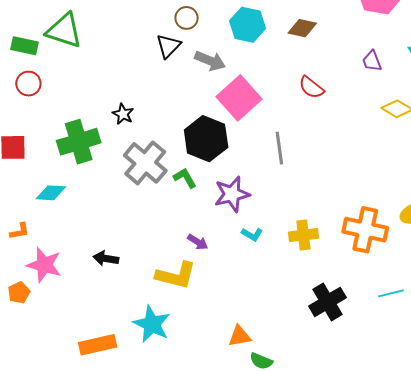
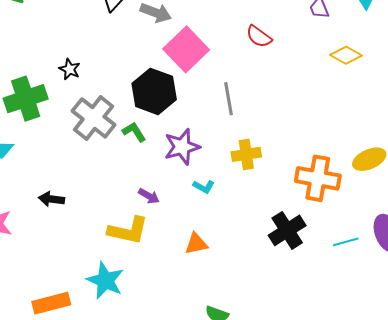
yellow cross: (303, 235) -> (246, 154), moved
black arrow: (106, 258) -> (51, 199), moved
black cross: (327, 302) -> (287, 230), moved
orange triangle: (240, 336) -> (196, 244), moved

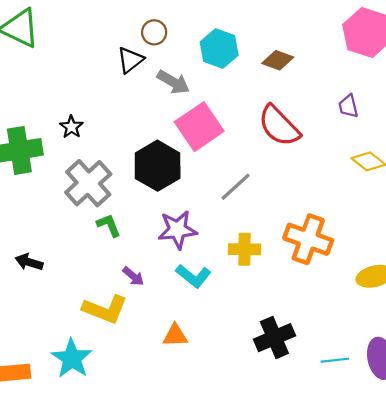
red semicircle: (259, 36) -> (279, 126), size x1.6
gray line: (229, 99) -> (236, 187), turned 48
green L-shape: (134, 132) -> (109, 225), moved
orange cross: (318, 178) -> (308, 239), moved
cyan L-shape: (204, 187) -> (193, 276), size x1.5

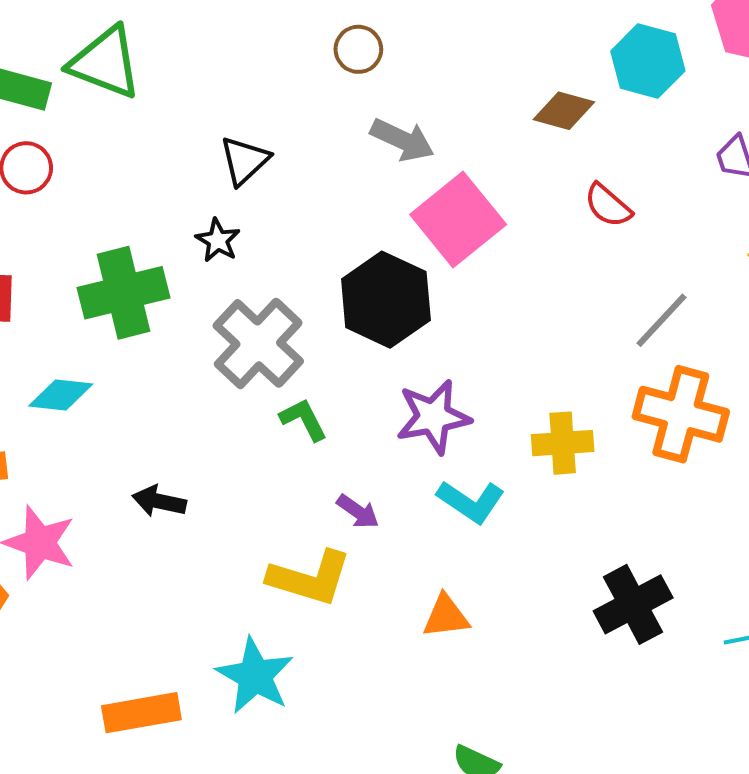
cyan hexagon: (219, 49) -> (648, 61), moved
black triangle: (130, 60) -> (245, 161), moved
brown diamond: (278, 60) -> (564, 111), moved
red semicircle: (279, 126) -> (608, 205), size x0.6
gray line: (236, 187) -> (661, 320), moved

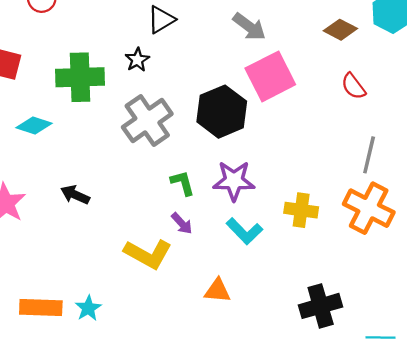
gray line: (661, 320) -> (369, 155), turned -42
green L-shape: (303, 419) -> (183, 183), moved
cyan star: (255, 676) -> (88, 308), moved, size x0.6

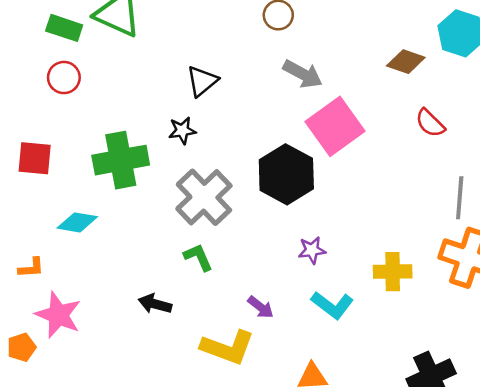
black star: (137, 60) -> (182, 131), turned 30
purple star: (234, 181) -> (312, 250), size x0.6
green L-shape: (183, 183) -> (198, 257), moved
black arrow: (75, 195) -> (155, 304), moved

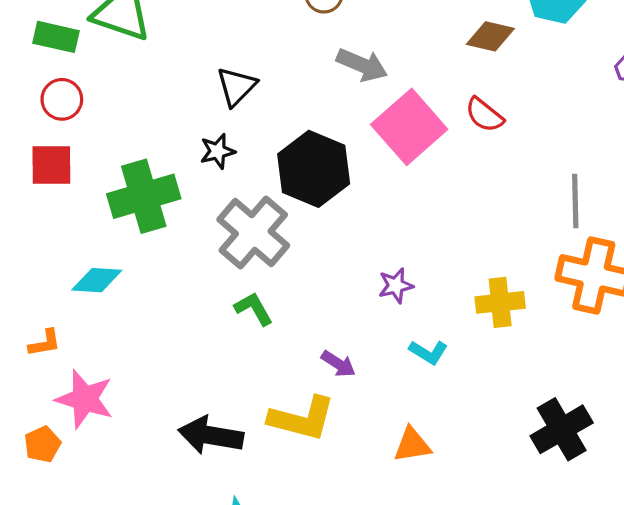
red semicircle: (430, 123) -> (484, 115), moved
red square: (35, 158) -> (51, 165), moved
black hexagon: (286, 174) -> (314, 169), moved
black arrow: (155, 304) -> (211, 435), moved, size x1.5
cyan L-shape: (332, 305) -> (428, 352), size x0.7

